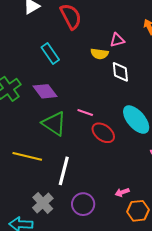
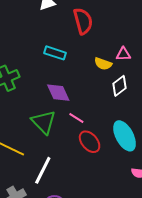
cyan rectangle: (50, 54) -> (55, 53), turned -50
white diamond: (120, 72) -> (120, 86), turned 45
purple diamond: (45, 91) -> (58, 93), moved

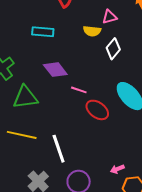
green triangle: (44, 122) -> (25, 97), moved, turned -40
white line: (43, 170) -> (59, 149), turned -32

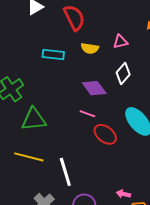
yellow semicircle: (92, 31) -> (90, 48), moved
purple diamond: (55, 70) -> (94, 88), moved
pink arrow: (117, 169) -> (123, 194), turned 32

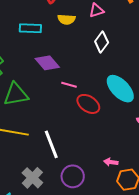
purple diamond: (94, 88) -> (47, 63), moved

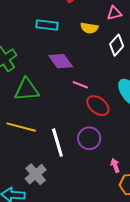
yellow semicircle: (66, 19) -> (89, 28), moved
pink arrow: (111, 162) -> (115, 165), turned 56
purple circle: (73, 176) -> (89, 138), moved

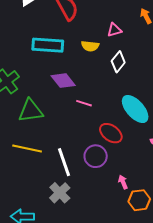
cyan rectangle: (47, 25) -> (48, 45), size x1.4
red ellipse: (98, 106) -> (111, 133), moved
gray cross: (36, 174) -> (60, 193), moved

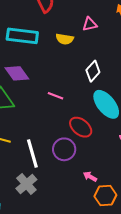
white diamond: (118, 62) -> (93, 71), moved
purple diamond: (63, 81) -> (17, 73), moved
pink arrow: (123, 182) -> (90, 177), turned -40

